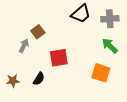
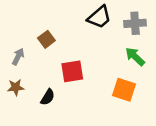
gray arrow: (24, 46) -> (18, 57), moved
brown star: (13, 81) -> (16, 87), moved

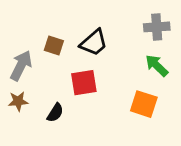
black trapezoid: (99, 17) -> (94, 43), moved
brown square: (46, 39) -> (54, 46), turned -35
gray arrow: (18, 57) -> (21, 66), size x1.5

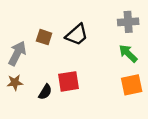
red square: (84, 83) -> (69, 81), moved
orange square: (144, 104) -> (132, 85), moved, turned -30

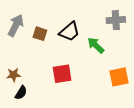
gray arrow: (17, 53) -> (16, 25), moved
green arrow: (128, 53) -> (96, 45), moved
black semicircle: (45, 92) -> (21, 93), moved

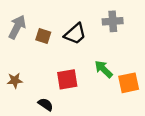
gray cross: (116, 20) -> (113, 21), moved
green arrow: (96, 45) -> (104, 69), moved
black semicircle: (21, 93) -> (46, 104), moved, turned -88

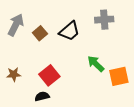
brown square: (43, 36) -> (40, 33), turned 32
red square: (67, 79) -> (49, 75), moved, turned -30
black semicircle: (46, 104) -> (42, 96), turned -48

